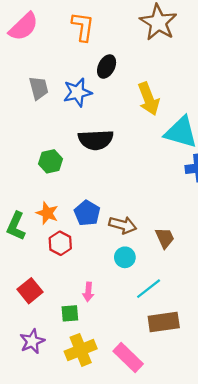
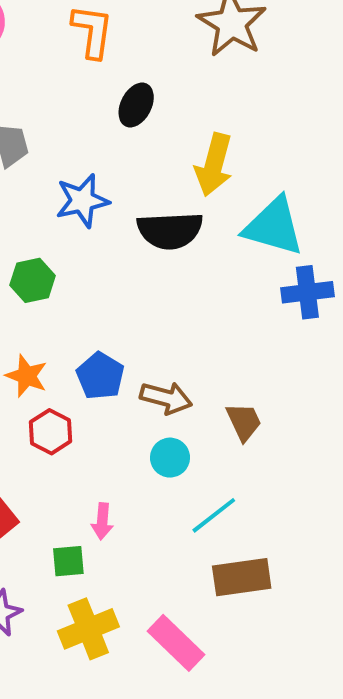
blue star: (77, 92) -> (82, 201), moved
yellow arrow: (149, 99) -> (214, 165), turned 36
black semicircle: (96, 140) -> (170, 230), moved

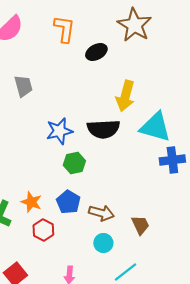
black ellipse: (136, 105) -> (96, 52), moved, turned 35
blue star: (82, 201) -> (59, 131), moved
green hexagon: (33, 280) -> (74, 163), moved

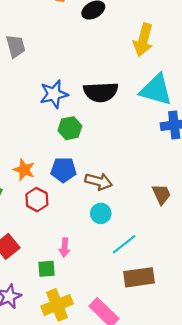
yellow arrow: (125, 96) -> (143, 40), moved
blue pentagon: (68, 202) -> (63, 170), turned -30
brown trapezoid: (140, 225) -> (161, 194), moved

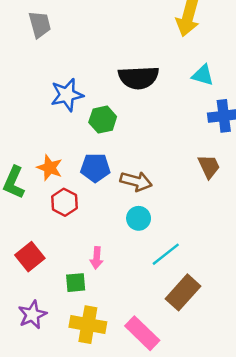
cyan triangle: (156, 90) -> (203, 75), size x0.6
blue star: (54, 94) -> (67, 95), moved
brown trapezoid: (161, 194) -> (209, 166), moved
brown rectangle: (139, 277) -> (183, 292), turned -40
yellow cross: (57, 305) -> (88, 325), turned 32

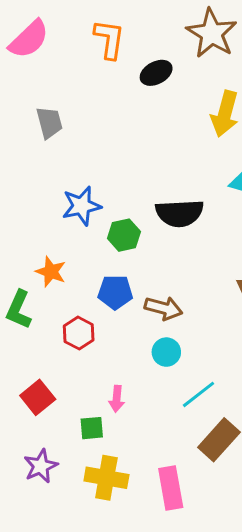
black semicircle: (139, 78) -> (180, 213), moved
orange star: (50, 168) -> (51, 272), moved
pink rectangle: (142, 333) -> (171, 488), turned 36

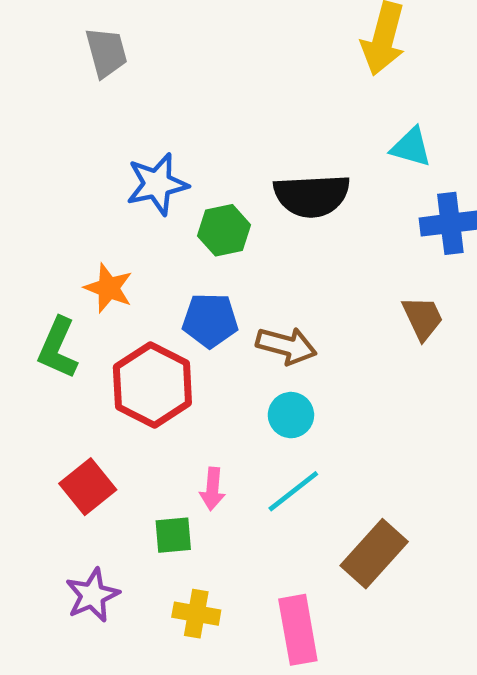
red hexagon: (79, 333) -> (152, 385), size x1.6
cyan line: (199, 394) -> (293, 491), moved
yellow cross: (106, 478) -> (196, 614), size x0.7

